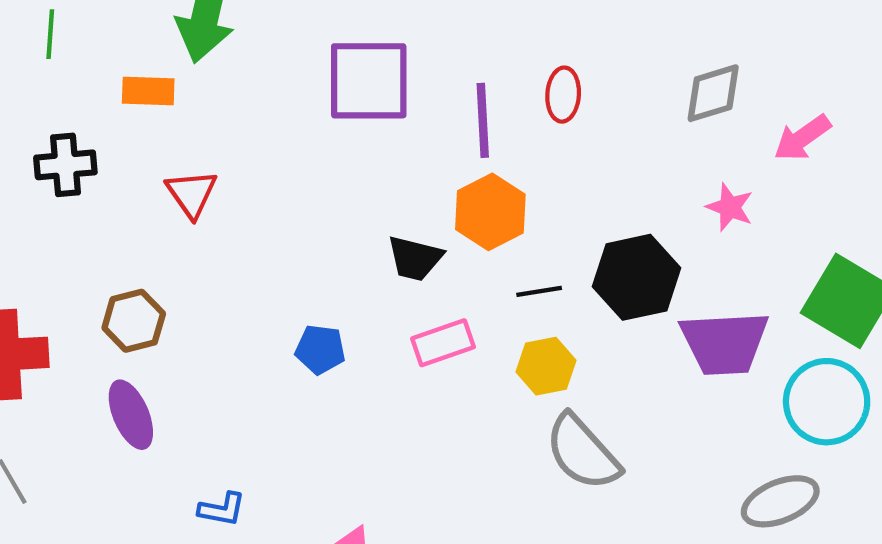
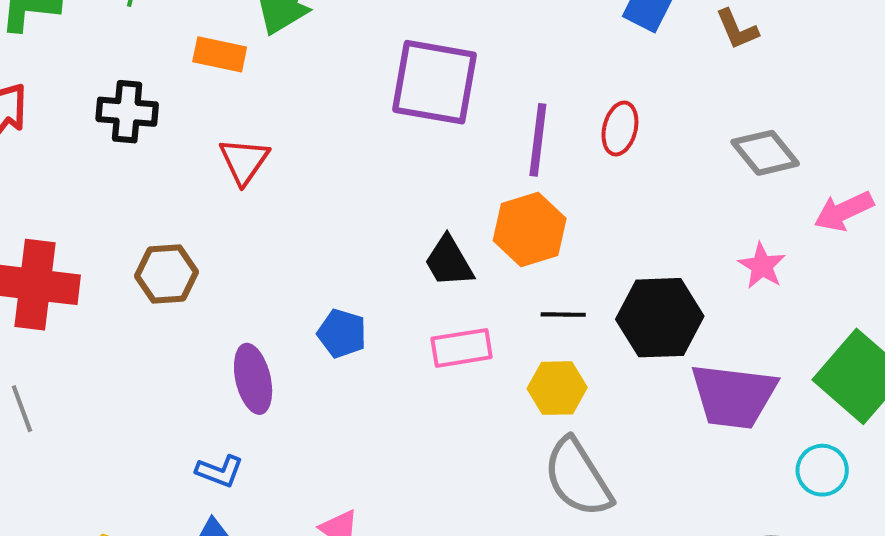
gray diamond: (713, 93) -> (765, 153), turned 58
black trapezoid: (415, 258) -> (449, 262), turned 36
cyan circle: (827, 402) -> (822, 470), size x0.6
purple ellipse: (131, 415) -> (253, 379), moved

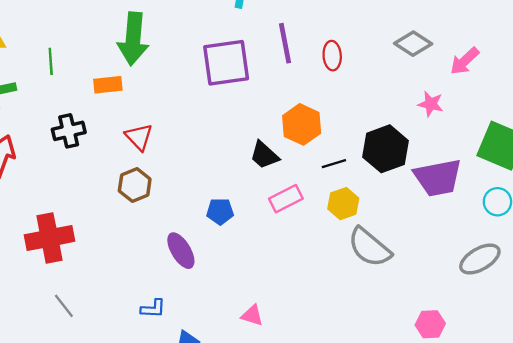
purple line: (538, 140) -> (285, 43), moved
brown hexagon: (166, 274) -> (135, 185), moved
blue L-shape: (220, 471) -> (153, 309), moved

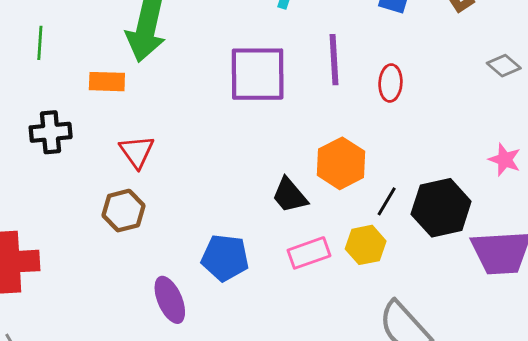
gray diamond: (413, 44) -> (504, 66), moved, size x0.7
black line: (334, 164) -> (387, 201), moved, turned -50
yellow hexagon: (343, 204) -> (366, 245), moved
blue pentagon: (220, 211) -> (225, 258), size x1.4

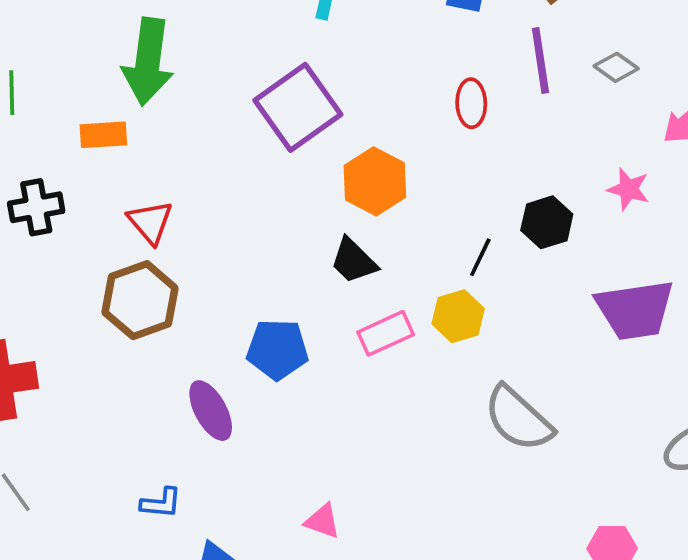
purple line: (334, 60) -> (540, 60), moved
purple square: (258, 74) -> (298, 107), turned -30
orange hexagon: (341, 163) -> (375, 181), moved
black hexagon: (441, 208) -> (547, 222), moved, size x0.7
brown hexagon: (123, 211) -> (140, 300), size x1.4

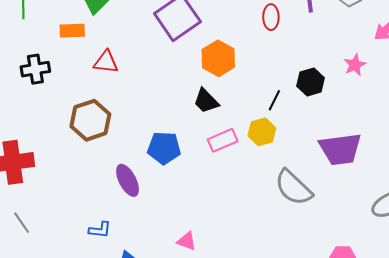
pink star: (628, 189) -> (355, 65), turned 30
red triangle: (150, 222) -> (106, 62), moved, turned -44
purple trapezoid: (635, 310) -> (340, 149), moved

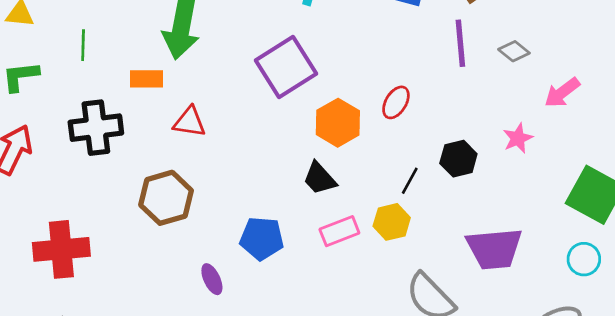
red ellipse: (271, 17) -> (396, 102), moved, turned 30
black cross: (35, 69) -> (96, 128), size x1.4
purple ellipse: (128, 180) -> (212, 279), size x0.7

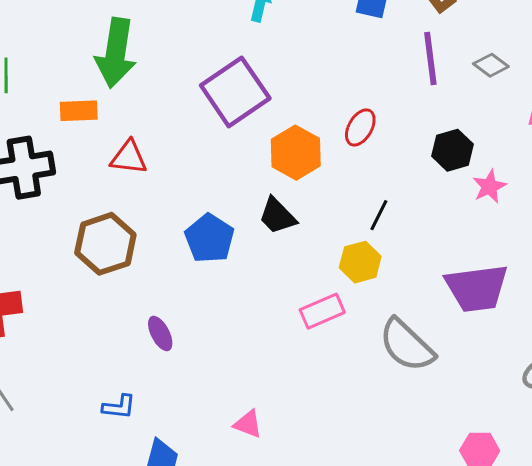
pink star: (518, 138) -> (489, 186), moved
black hexagon: (458, 159) -> (452, 150), moved
pink rectangle: (339, 231) -> (322, 311), moved
blue pentagon: (262, 238) -> (210, 238), moved, turned 30

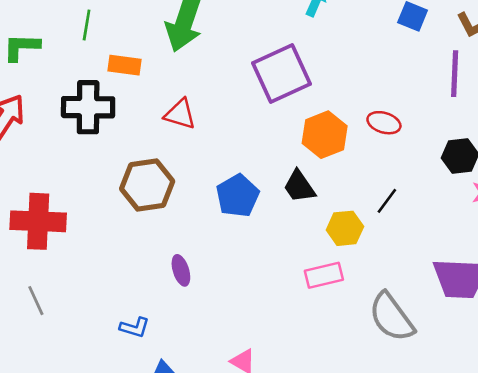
orange rectangle: (79, 111) -> (124, 65), moved
red ellipse: (360, 127) -> (384, 123), turned 68
yellow hexagon: (360, 262) -> (345, 228), moved

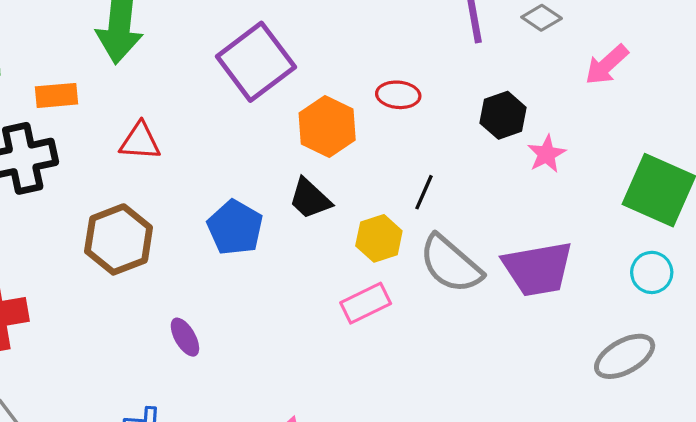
gray semicircle: (392, 317) -> (451, 264), moved

